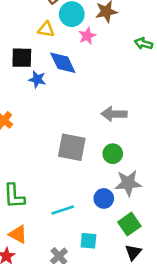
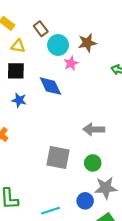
yellow triangle: (46, 29) -> (18, 46), moved
black square: (22, 58) -> (16, 71), moved
blue star: (37, 79) -> (19, 100), moved

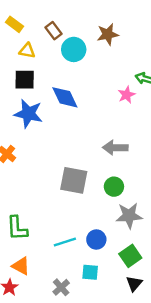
brown star: (87, 43) -> (108, 34), moved
pink star: (71, 63) -> (127, 95), moved
blue star: (19, 100) -> (28, 114), size x1.6
blue circle: (85, 201) -> (96, 240), moved

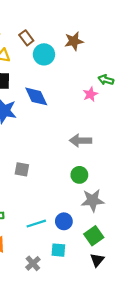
gray square: (74, 180) -> (22, 169), moved, size x0.6

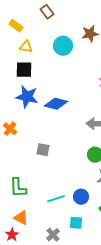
brown rectangle: (26, 38) -> (47, 12), moved
blue diamond: (36, 96) -> (56, 104), moved, turned -50

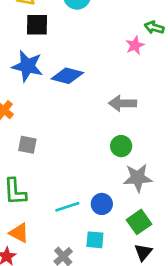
black square: (24, 70) -> (37, 25), moved
gray square: (43, 150) -> (27, 145), moved

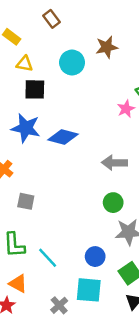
cyan line: (67, 207) -> (48, 258), moved, turned 65
cyan square: (95, 240) -> (89, 290), size x1.5

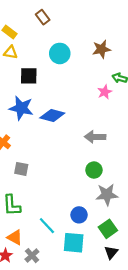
brown star: (107, 47) -> (101, 49), moved
yellow triangle: (24, 64) -> (11, 52), moved
cyan line: (48, 258) -> (47, 226), moved
gray cross: (59, 305) -> (32, 256), moved

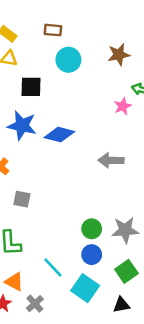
brown rectangle: (43, 17) -> (53, 30), moved, turned -48
green circle: (94, 170) -> (92, 229), moved
cyan square: (74, 243) -> (85, 288), turned 30
black triangle: (111, 252) -> (121, 305), moved, turned 40

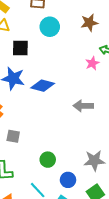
green circle: (92, 229) -> (48, 160), moved

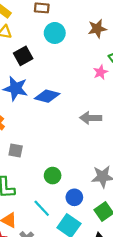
black square: (20, 48) -> (23, 56), turned -30

